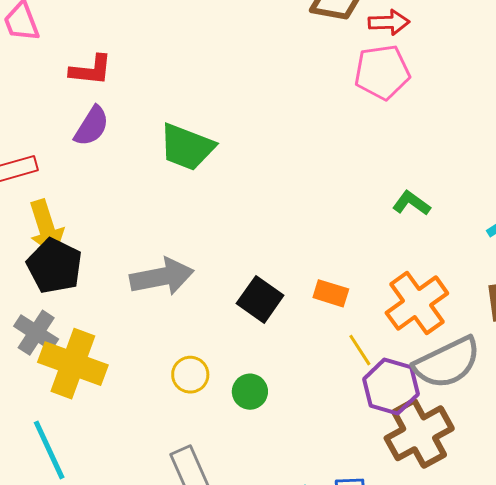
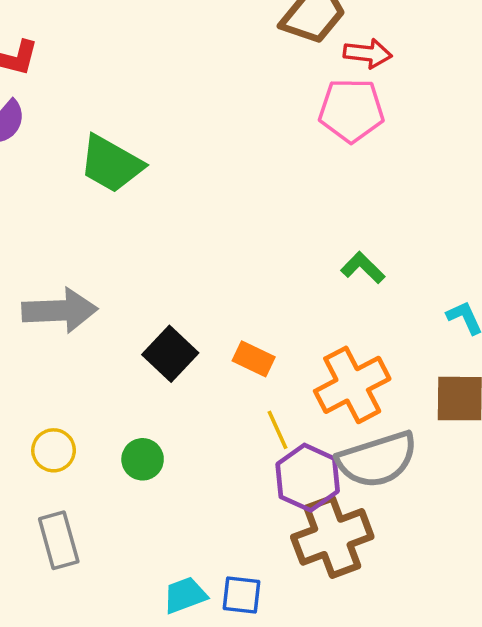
yellow circle: (190, 375) -> (54, 450), moved

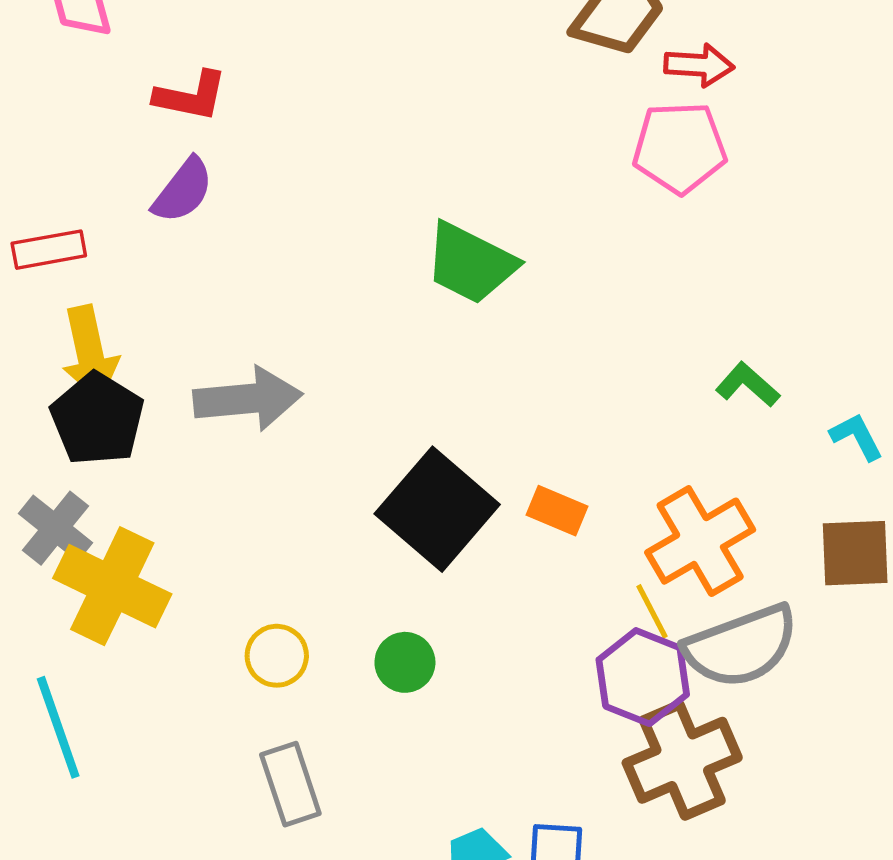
green trapezoid: (111, 164) -> (471, 263), moved
green L-shape: (363, 268) -> (748, 385), moved
gray arrow: (60, 310) -> (248, 399), moved
black square: (170, 354) -> (437, 509), size x1.5
yellow line: (278, 430) -> (652, 611), moved

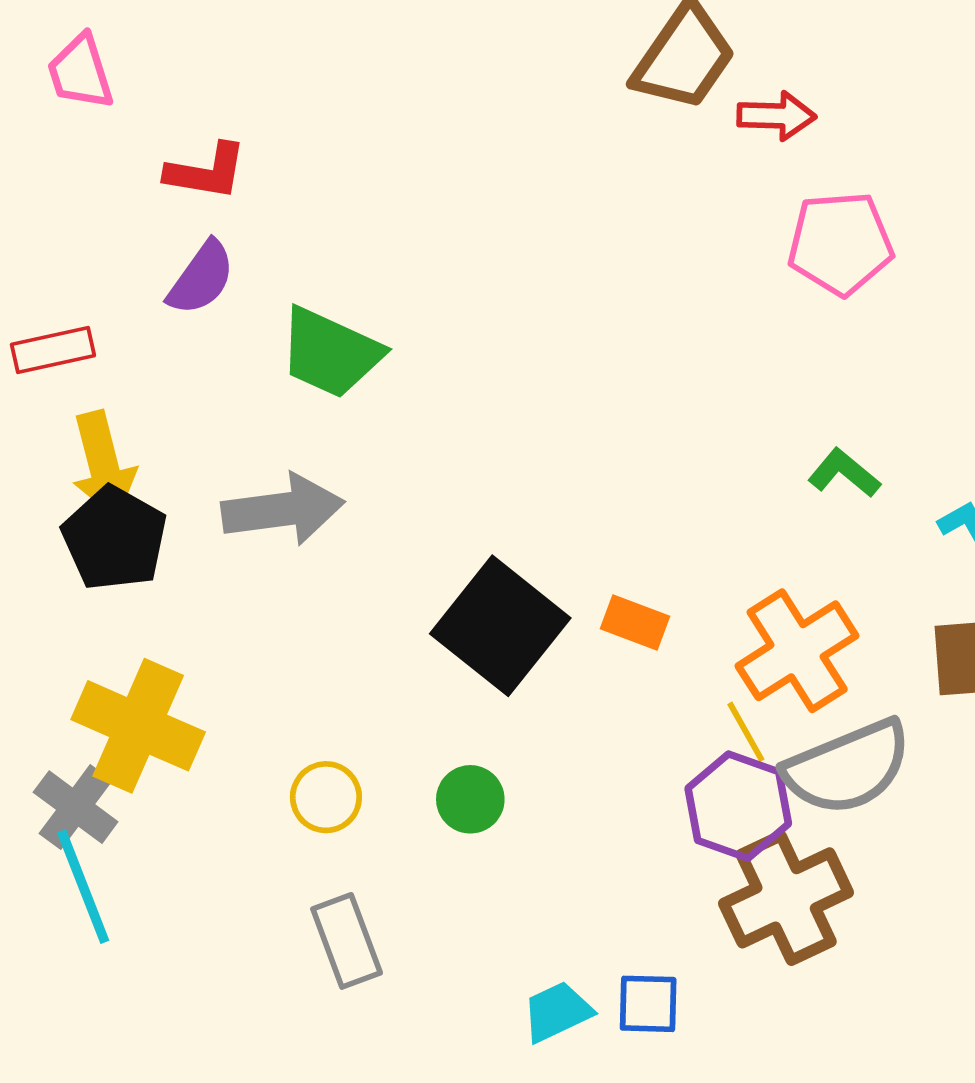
pink pentagon: (680, 148) -> (840, 243), moved
green trapezoid: (471, 263) -> (330, 353), moved
gray cross: (56, 528) -> (76, 807), moved

